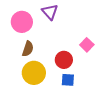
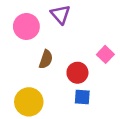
brown semicircle: (28, 49) -> (46, 59), moved
yellow circle: (34, 73) -> (29, 102), moved

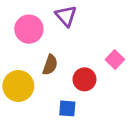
blue square: (82, 97) -> (67, 108), moved
yellow circle: (29, 102) -> (18, 86), moved

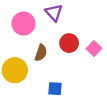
red circle: (84, 79) -> (69, 43), moved

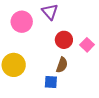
brown semicircle: (41, 53) -> (62, 65), moved

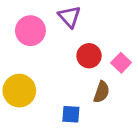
brown semicircle: (62, 65) -> (102, 92), moved

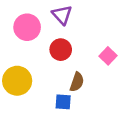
red circle: (89, 56) -> (61, 50), moved
brown semicircle: (102, 92) -> (77, 82), moved

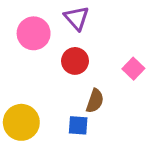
yellow circle: (17, 81) -> (21, 122), moved

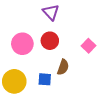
pink circle: (34, 33) -> (22, 44), moved
blue square: (78, 125) -> (45, 79), moved

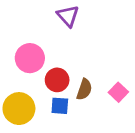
red circle: (50, 41) -> (57, 80), moved
pink square: (88, 46) -> (118, 92), moved

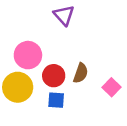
brown semicircle: (84, 89) -> (81, 73), moved
yellow circle: (19, 109) -> (18, 87), moved

